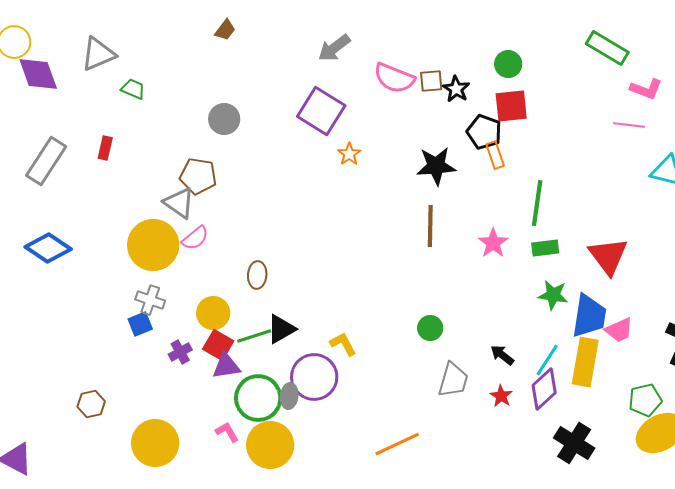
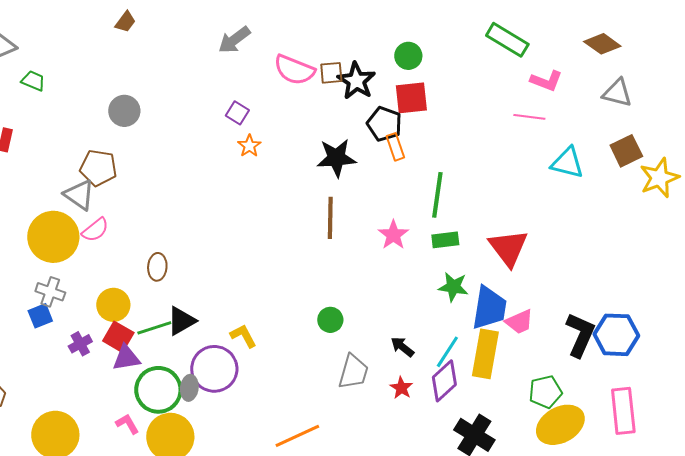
black star: (456, 89) -> (356, 81), size x1.4
purple square: (321, 111) -> (237, 113), moved, size x0.5

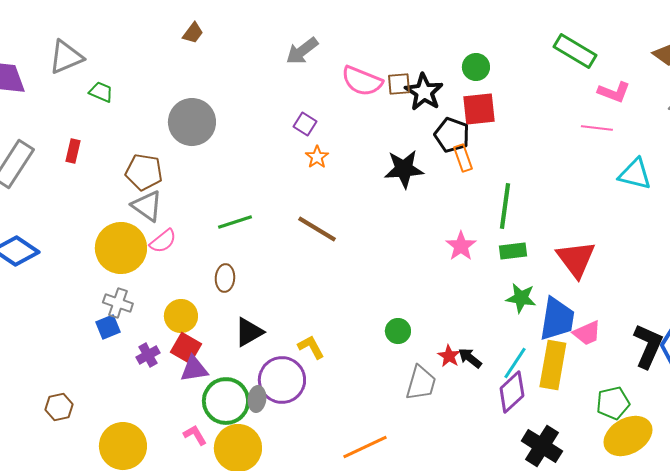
gray circle: (124, 111) -> (192, 122), size x1.5
brown pentagon: (98, 168) -> (144, 172), moved
brown line: (330, 218) -> (317, 229), moved, turned -60
green line: (154, 328) -> (235, 222), moved
red star: (401, 388) -> (449, 356), moved

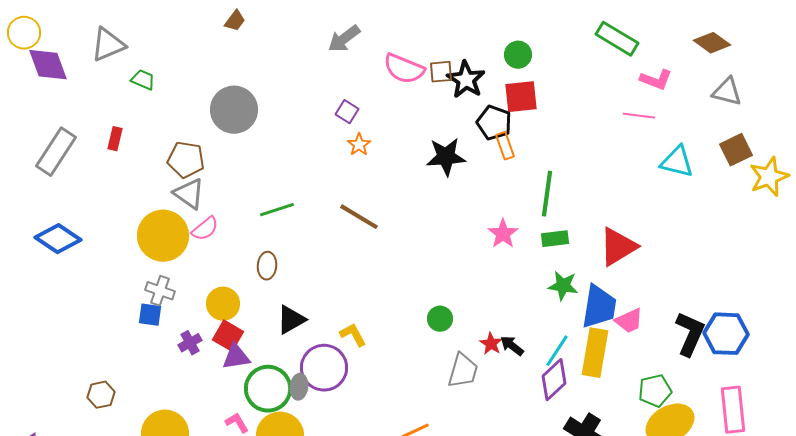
red triangle: (576, 259) -> (618, 247), turned 36
blue square: (108, 327) -> (150, 315), turned 30

